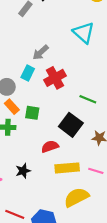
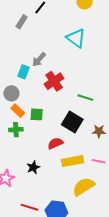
cyan rectangle: (28, 73) -> (23, 72), moved

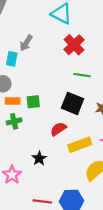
red cross: (54, 81) -> (74, 45), moved
orange rectangle: (18, 111) -> (13, 101), turned -32

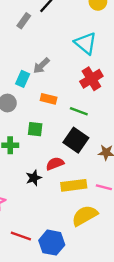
green line: (82, 75) -> (79, 111), moved
orange rectangle: (13, 101) -> (49, 99), moved
black star: (39, 158) -> (34, 178), moved

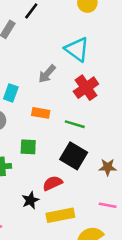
gray arrow: (41, 66) -> (47, 74), moved
yellow rectangle: (74, 185) -> (60, 215), moved

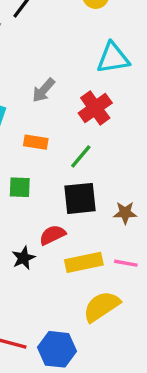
cyan triangle: (77, 49) -> (113, 58), moved, turned -44
green line: (75, 124) -> (81, 156), turned -66
black square: (74, 156) -> (80, 198), turned -36
yellow rectangle: (60, 215) -> (84, 262), moved

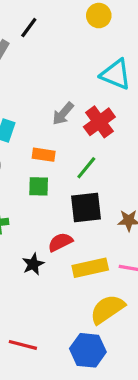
cyan triangle: (113, 58) -> (116, 74), turned 32
gray arrow: (43, 90) -> (63, 114), moved
green square: (20, 187) -> (39, 186), moved
blue hexagon: (57, 349) -> (88, 350), moved

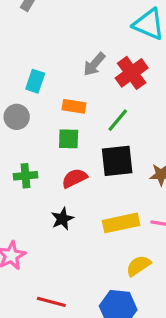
red semicircle: (60, 242) -> (74, 178), moved
yellow semicircle: (107, 309) -> (138, 266), size x0.7

